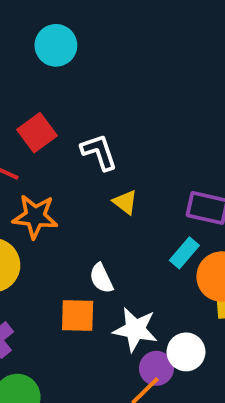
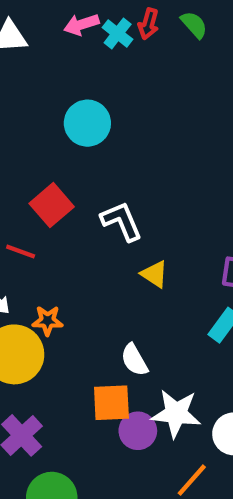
cyan circle: (56, 45) -> (87, 123), moved
orange star: (35, 216) -> (47, 321), moved, size x0.6
purple circle: (156, 368) -> (138, 431), moved

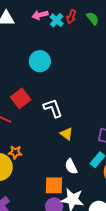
white semicircle: (134, 360) -> (71, 166), moved
orange square: (111, 403) -> (54, 185), moved

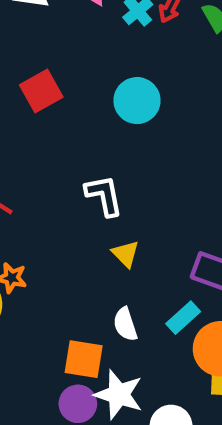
cyan circle: (40, 61) -> (137, 101), moved
red square: (21, 98) -> (41, 91), moved

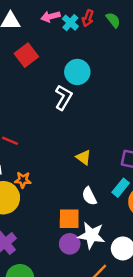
red square: (41, 91) -> (26, 55), moved
white L-shape: (104, 195) -> (64, 97), moved, turned 50

